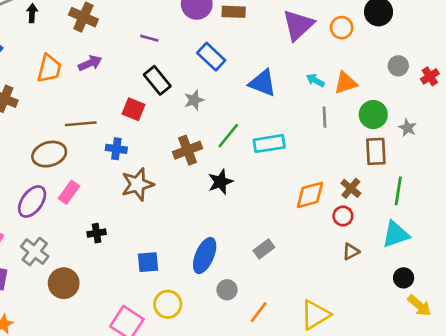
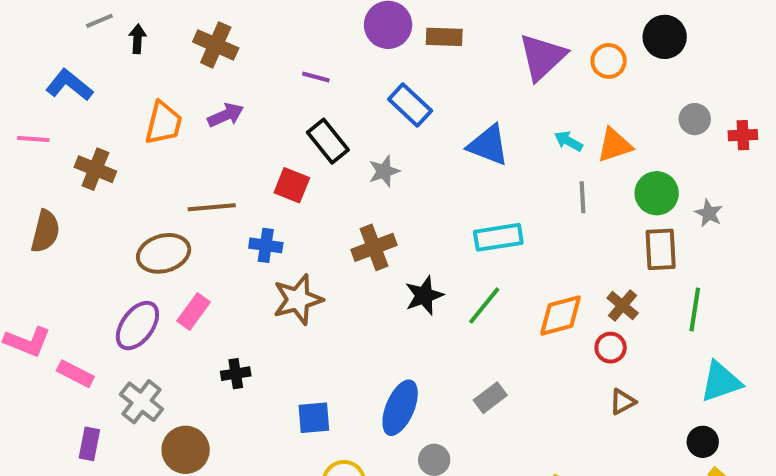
red cross: (430, 76) -> (743, 135), turned 30
green line: (228, 136) -> (484, 305), moved
cyan triangle: (396, 234) -> (721, 382), moved

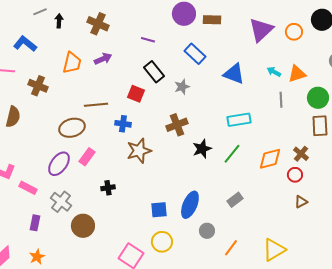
blue square: (314, 418) -> (159, 210), moved

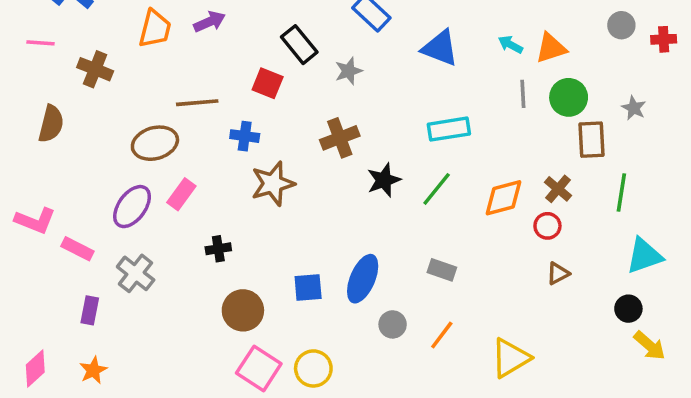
green circle: (318, 98) -> (569, 97), moved
gray rectangle: (235, 200) -> (442, 270), turned 56
brown circle: (83, 226) -> (243, 310), moved
yellow circle: (162, 242) -> (313, 368), moved
orange line: (231, 248) -> (442, 335), moved

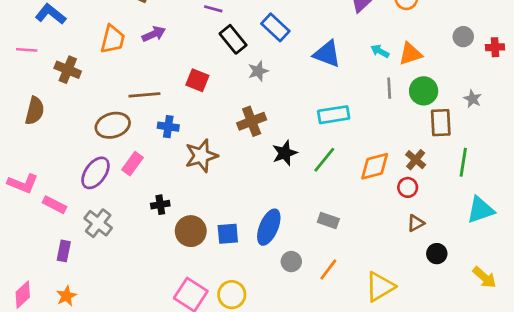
black rectangle: (299, 45) -> (233, 39), moved
blue cross: (245, 136) -> (168, 127), moved
black circle: (628, 309) -> (437, 254), moved
brown circle: (243, 310) -> (191, 231), moved

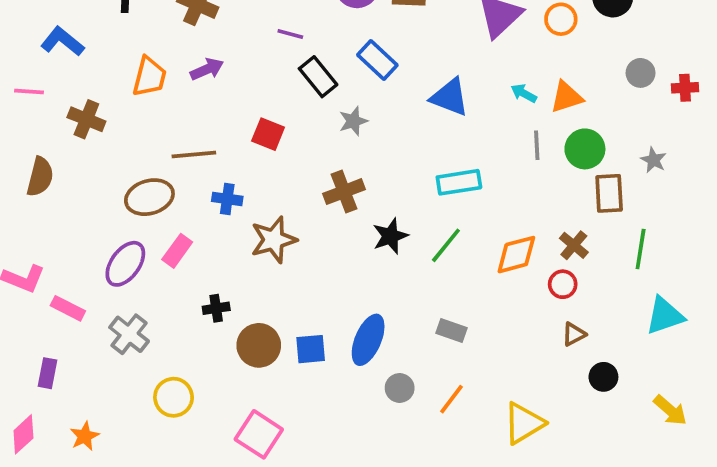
purple rectangle: (64, 251) -> (47, 373), moved
yellow circle: (232, 295) -> (174, 397), moved

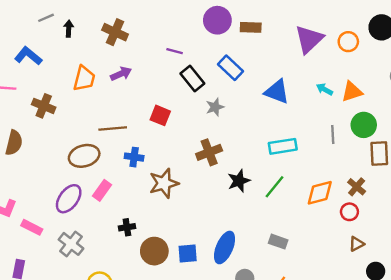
gray line: (537, 145) -> (333, 134), moved

